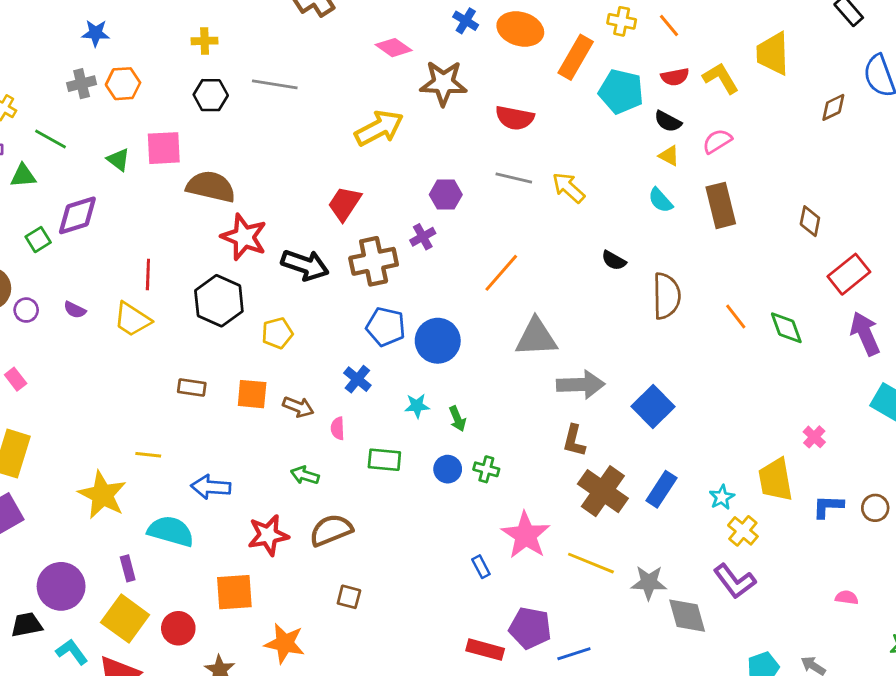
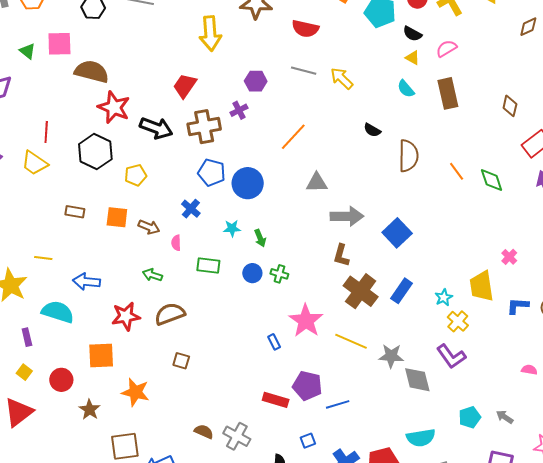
yellow arrow: (379, 128) -> (210, 33), turned 112
gray triangle: (536, 337) -> (317, 183), size x0.7
yellow square: (125, 619) -> (24, 372), size x0.5

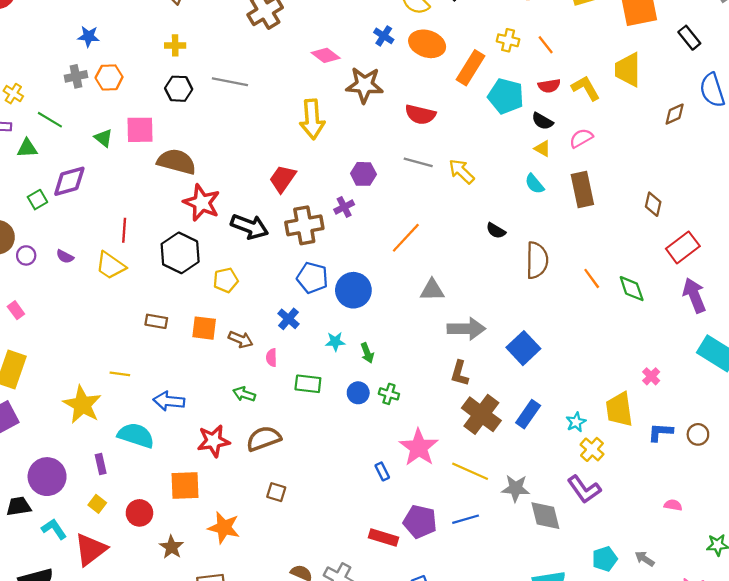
blue line: (338, 404) -> (466, 519), moved

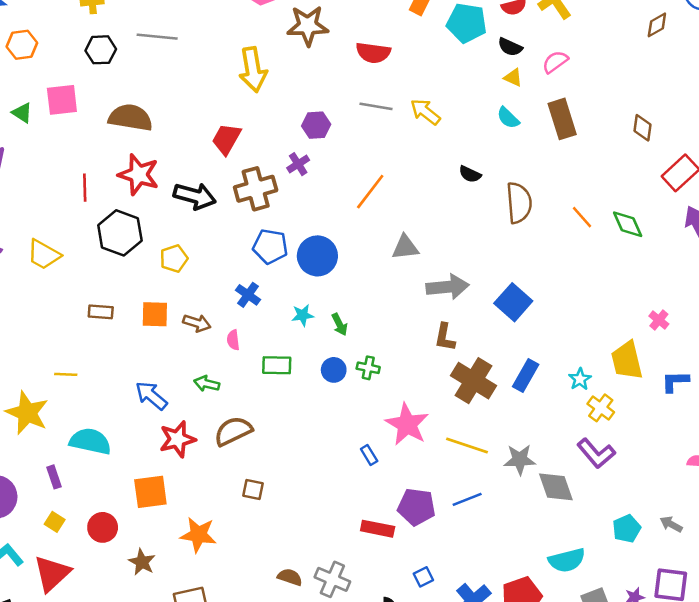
brown semicircle: (176, 162) -> (130, 118), moved
red line: (124, 230) -> (85, 188), moved
blue arrow: (169, 401) -> (151, 395), moved, turned 40

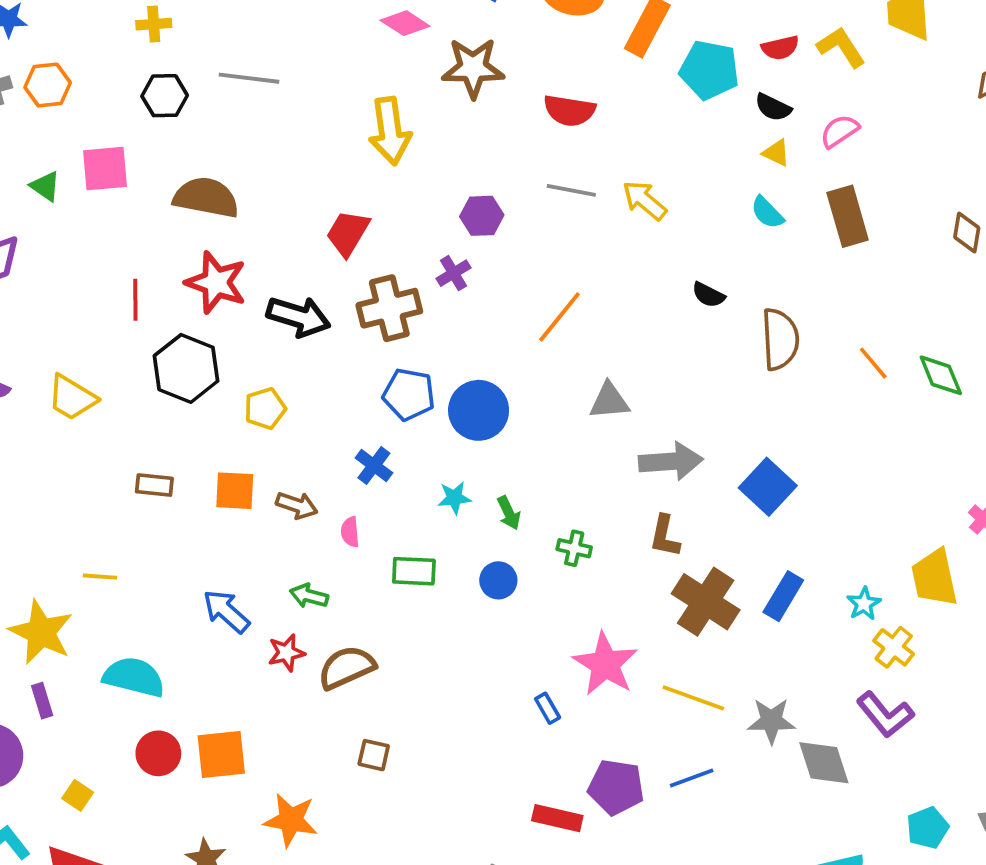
green cross: (368, 368) -> (574, 548), moved
red star: (177, 439) -> (286, 653), moved, size x0.7
purple rectangle: (54, 477) -> (42, 701), moved
red circle: (103, 527) -> (158, 753), moved

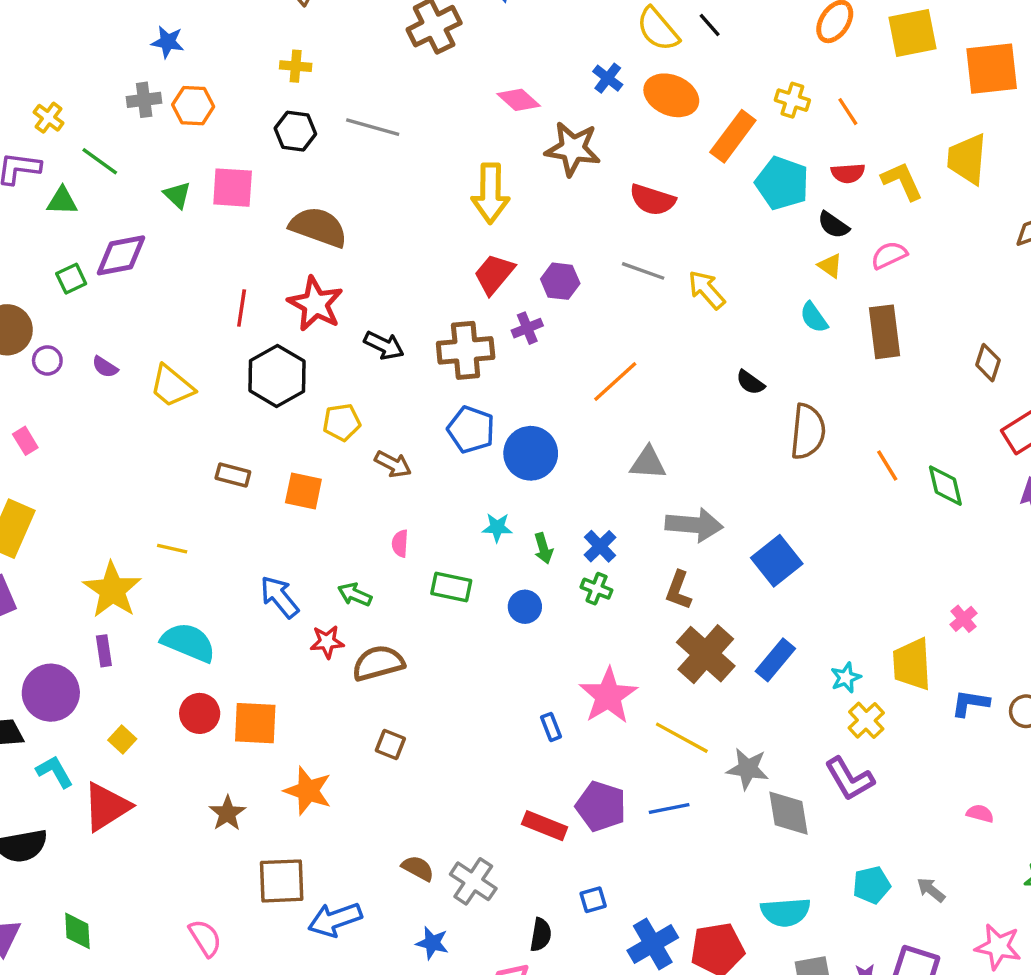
red trapezoid: (348, 233) -> (494, 274), moved
black arrow: (298, 317) -> (384, 345), size x0.7
blue cross: (374, 465) -> (600, 546), moved
brown arrow: (297, 505) -> (393, 464), moved

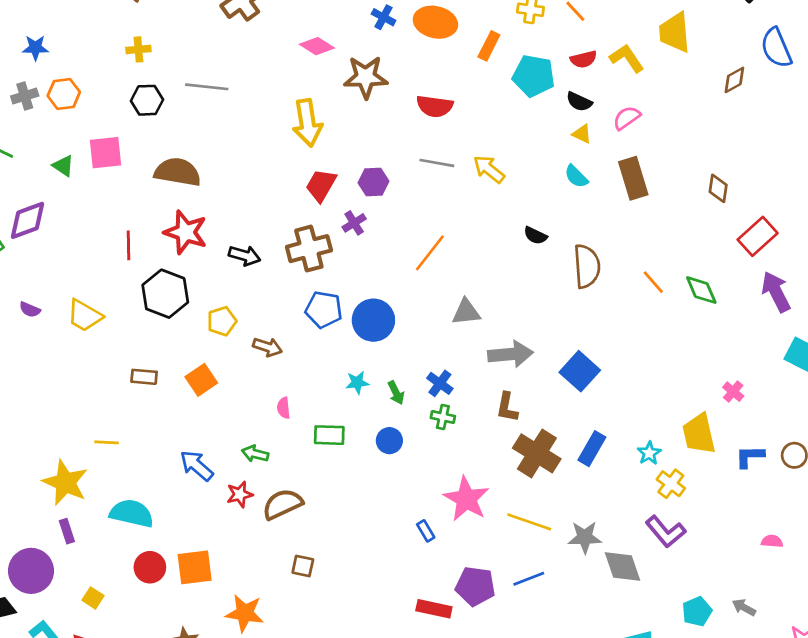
orange rectangle: (733, 136) -> (489, 46), size x0.7
orange square: (303, 491) -> (201, 380), turned -36

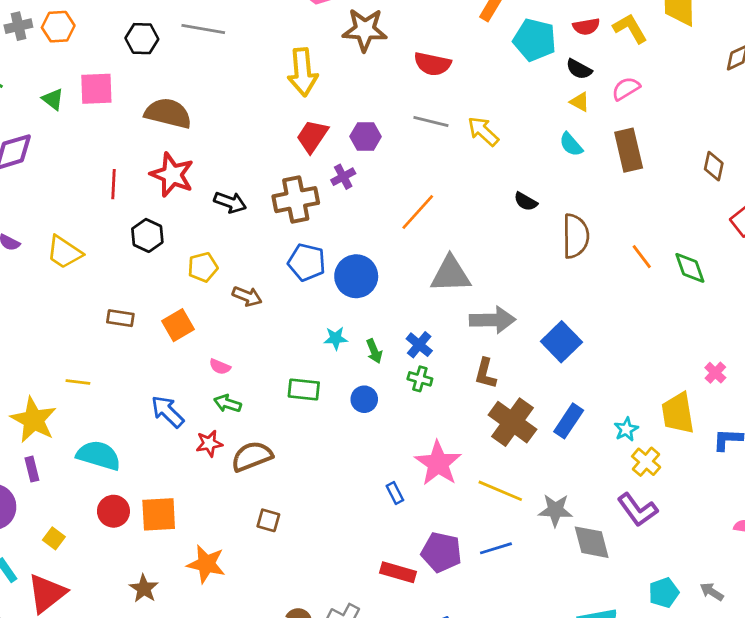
black hexagon: (165, 294) -> (147, 235), size x0.7
gray triangle: (466, 312) -> (451, 274), size x1.4
pink semicircle: (284, 408) -> (220, 367), moved, turned -65

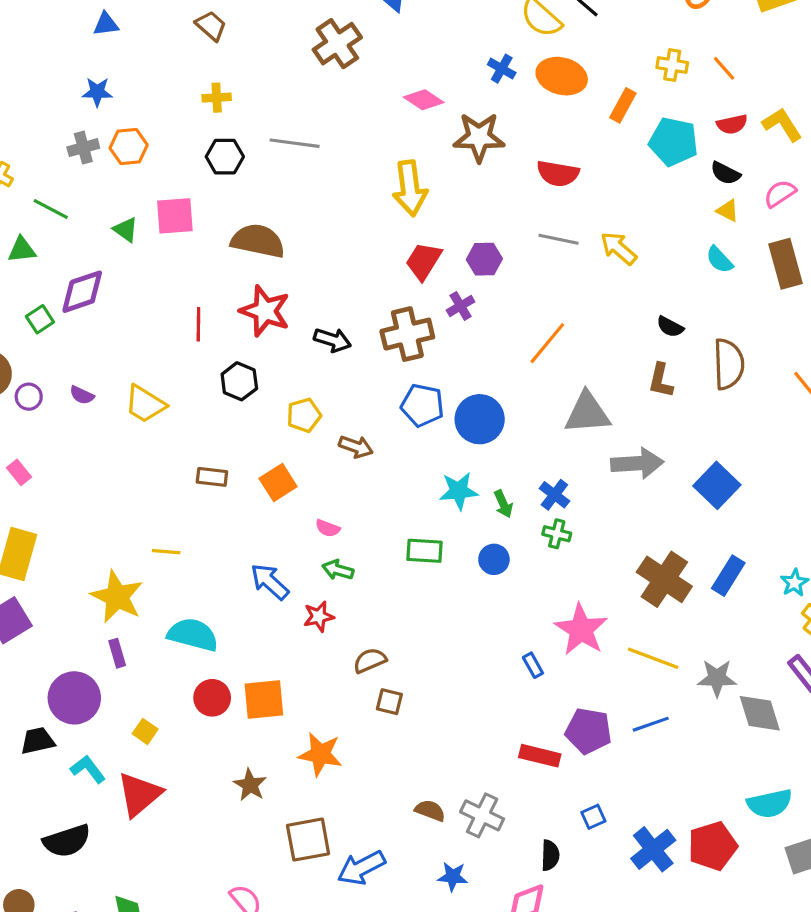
cyan star: (336, 338) -> (459, 491), size x1.4
brown L-shape: (485, 373) -> (661, 381), moved
brown semicircle: (252, 456) -> (370, 660), moved, size x0.7

